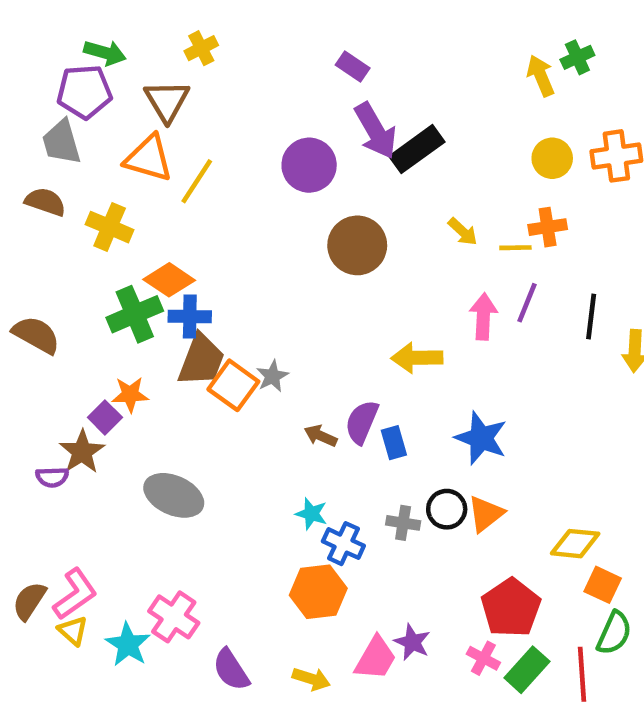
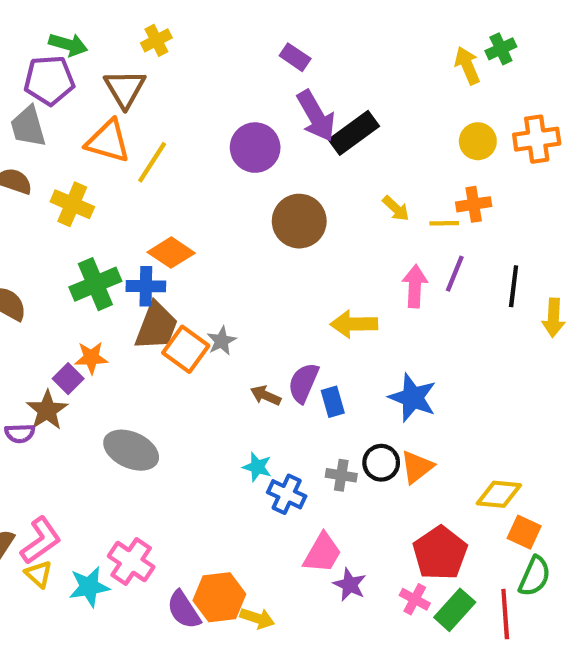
orange diamond: (169, 280) -> (171, 253), moved
orange hexagon: (318, 592) -> (219, 597), moved
cyan star: (128, 644) -> (89, 587), turned 30
pink trapezoid: (376, 658) -> (322, 553), moved

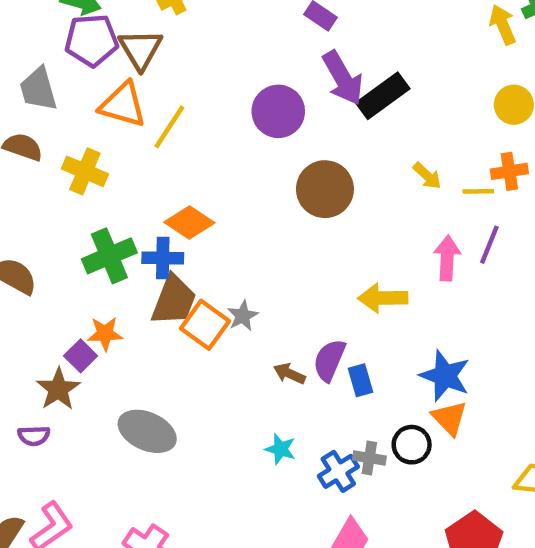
purple pentagon: (49, 80) -> (92, 40), moved
purple semicircle: (20, 433) -> (34, 436), moved
orange triangle: (417, 467) -> (449, 418), moved, turned -36
blue cross: (287, 494) -> (338, 471), moved, turned 33

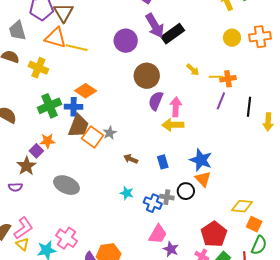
yellow line: (169, 127) -> (77, 48), turned 70
orange cross: (509, 171) -> (228, 79), moved
pink arrow: (447, 258) -> (176, 107), moved
purple semicircle: (329, 360) -> (156, 101), moved
blue cross: (338, 471) -> (153, 203), turned -36

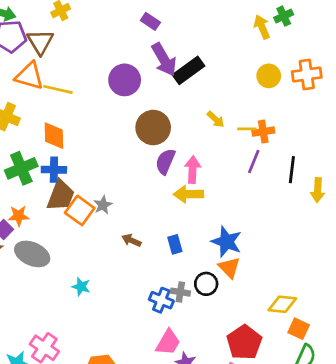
orange diamond: (86, 91) -> (54, 136), moved, turned 55
gray ellipse: (67, 185) -> (32, 254), moved
cyan star: (127, 193) -> (81, 287), moved

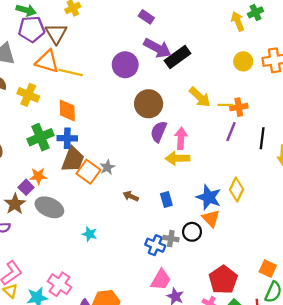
purple arrow: (164, 60) -> (157, 48), turned -32
yellow arrow: (216, 119) -> (200, 97), size x1.5
yellow diamond: (282, 304) -> (237, 190), moved, turned -70

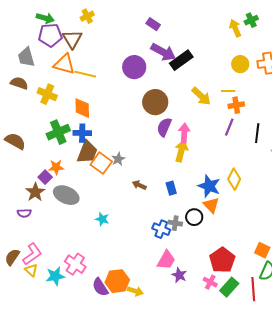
yellow line: (225, 105) -> (228, 91), moved
yellow arrow: (178, 158) -> (181, 151), turned 105

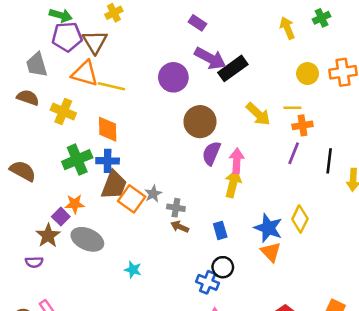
yellow arrow: (235, 28) -> (287, 28), moved
black circle: (194, 217) -> (223, 267), moved
gray cross: (175, 223) -> (176, 208), moved

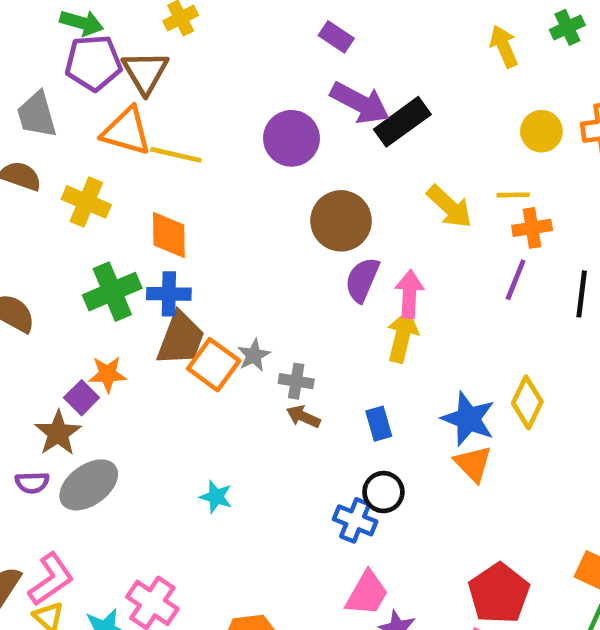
gray ellipse: (87, 239) -> (89, 485), moved, turned -60

